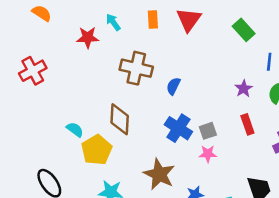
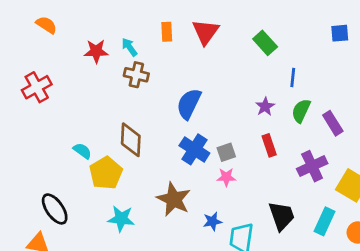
cyan arrow: (113, 22) -> (129, 47), moved
brown cross: (136, 68) -> (136, 75), moved, size x0.7
blue semicircle: (173, 86) -> (189, 104), size x1.6

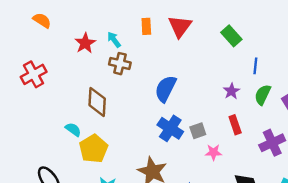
red star: (96, 51) -> (85, 43), turned -30
brown diamond: (131, 140) -> (97, 102), moved
pink star: (226, 177) -> (213, 152), moved

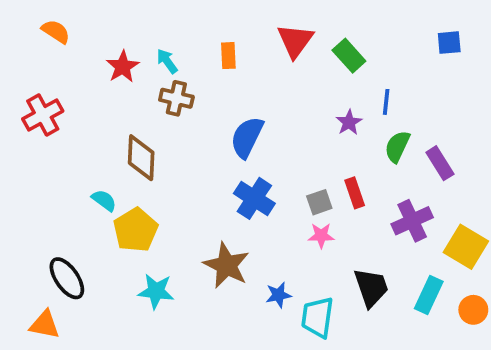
orange rectangle: (146, 26) -> (228, 56), moved
red triangle: (180, 26) -> (295, 41), moved
purple star: (231, 91) -> (349, 122), moved
gray square: (198, 131) -> (319, 202), moved

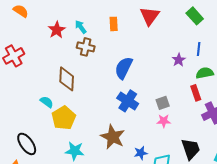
green rectangle: (349, 56) -> (195, 16), moved
green semicircle: (397, 147) -> (205, 73), turned 54
red rectangle: (355, 193) -> (196, 93), moved

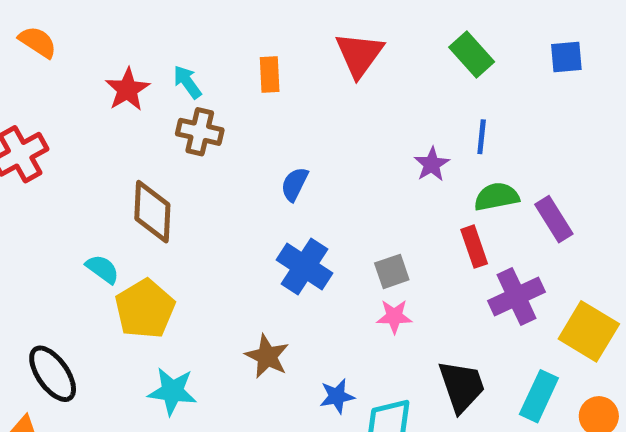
blue semicircle: (124, 68) -> (295, 184), size x0.6
brown star: (113, 137) -> (267, 356), size x0.7

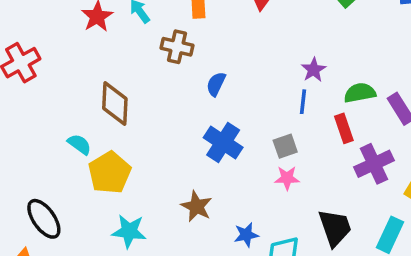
brown cross: (200, 132) -> (177, 47), moved
blue line: (482, 137) -> (303, 102), moved

